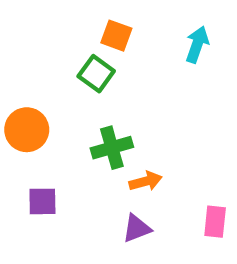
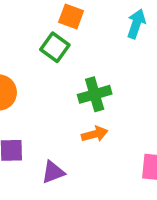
green cross: (112, 148) -> (95, 94), moved
purple triangle: (137, 228) -> (53, 172), moved

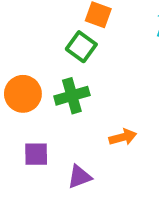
green cross: (95, 94) -> (72, 96), moved

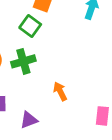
orange arrow: (123, 137) -> (60, 91), turned -102

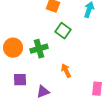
green square: (30, 26) -> (63, 31), moved

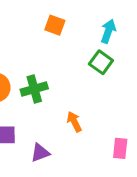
green square: (63, 31) -> (101, 62), moved

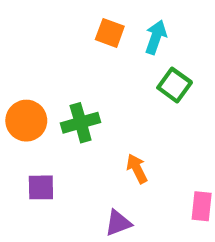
cyan arrow: (108, 31) -> (156, 37), moved
purple triangle: (40, 153) -> (118, 223), moved

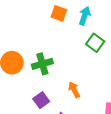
purple square: (41, 187) -> (41, 100), moved, turned -35

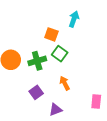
orange square: (59, 13) -> (51, 34), moved
green square: (95, 43) -> (60, 54), moved

